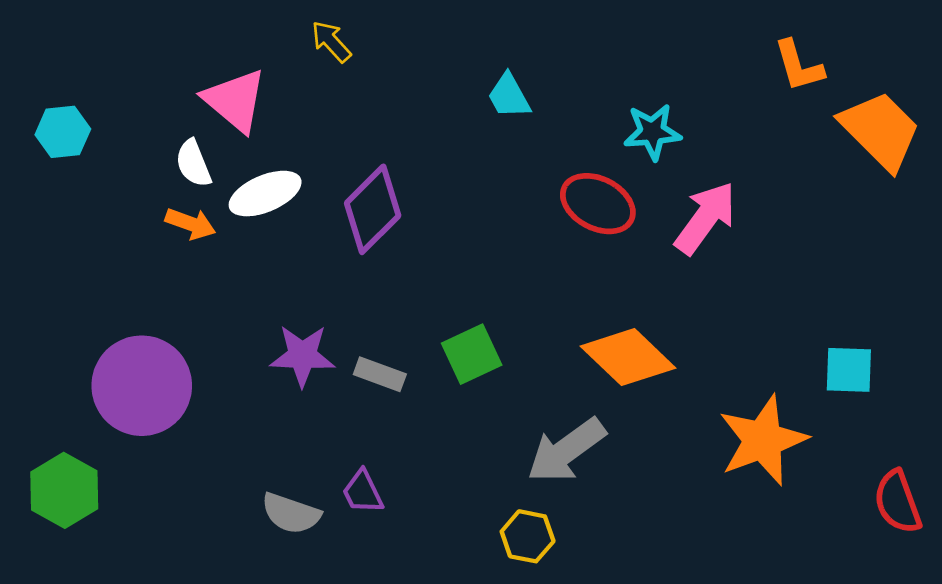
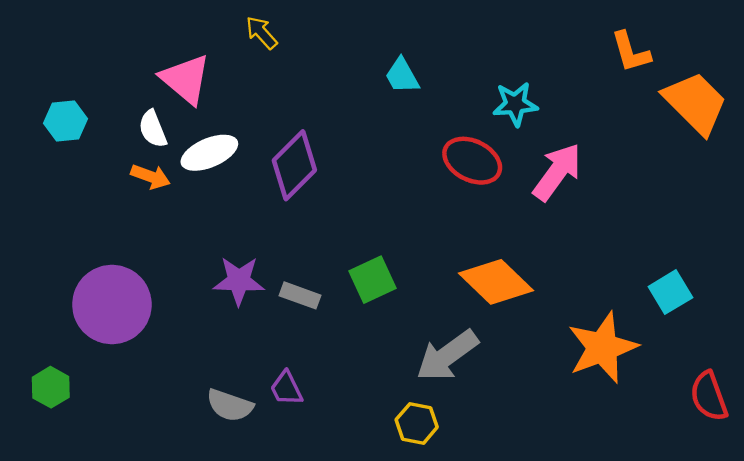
cyan hexagon: (63, 132) -> (66, 121), moved
cyan square: (849, 370) -> (670, 292), turned -33
green hexagon: (64, 490) -> (51, 387), size x0.7

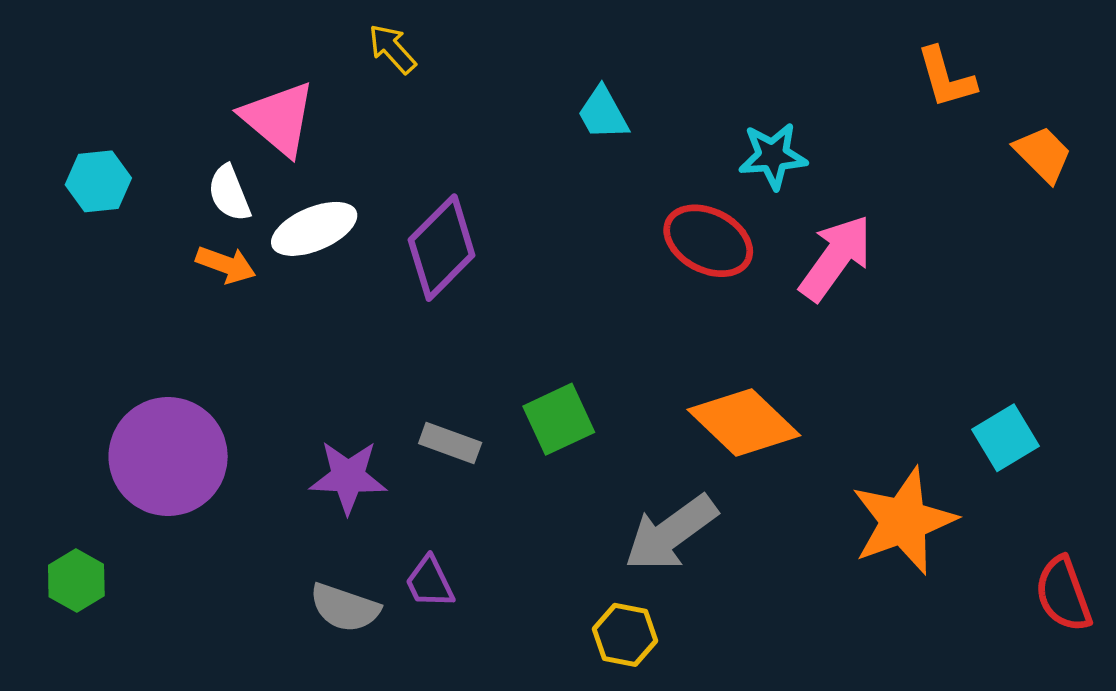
orange trapezoid: (695, 103) -> (1043, 154), size x0.6
purple star: (239, 281) -> (348, 477), moved

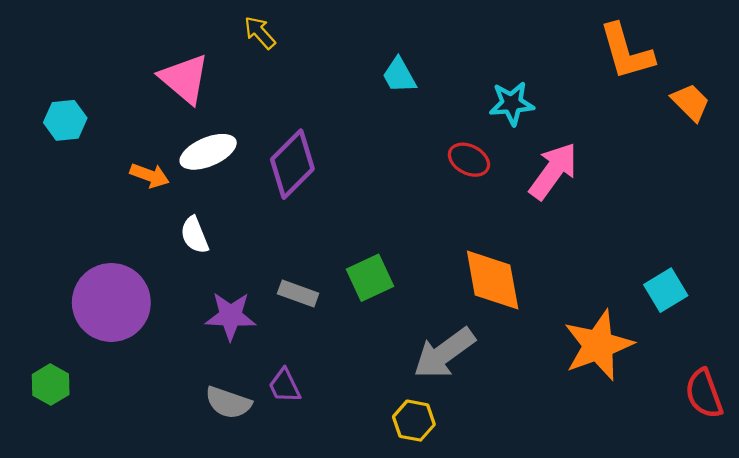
orange L-shape: (946, 78) -> (626, 52), size x1.4
white semicircle: (229, 193) -> (195, 235), moved
red ellipse: (708, 241) -> (469, 160), size x0.7
orange diamond: (744, 423) -> (493, 280), turned 36

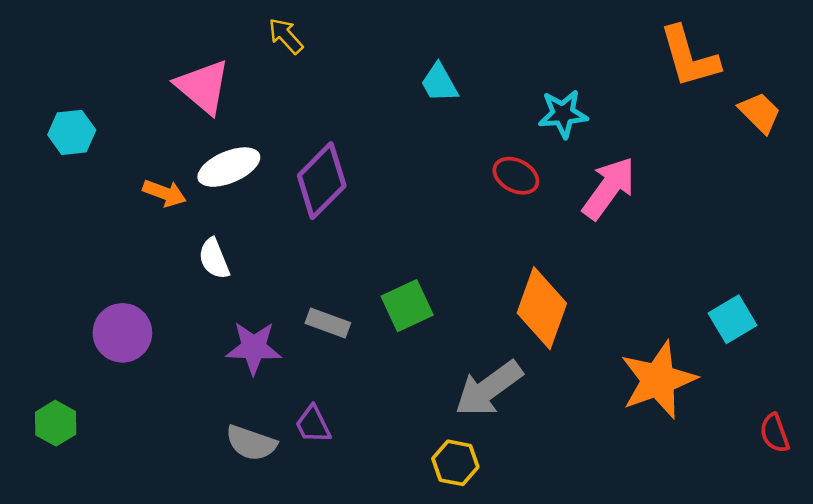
orange diamond: (493, 280) -> (542, 308), turned 30
purple circle: (111, 302) -> (122, 333), size x0.7
red semicircle: (704, 394) -> (775, 433), size x0.7

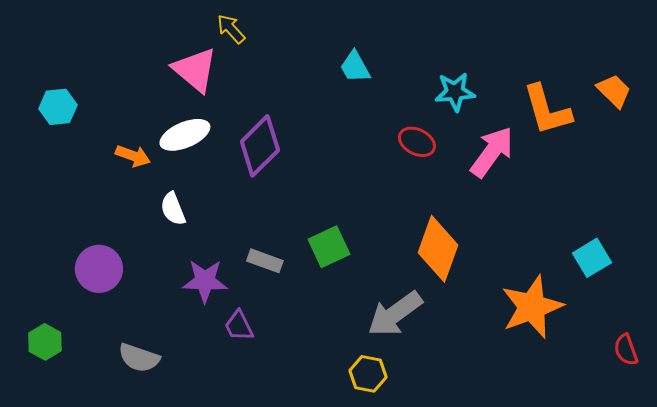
orange L-shape: (689, 57) -> (547, 110), moved
pink triangle: (203, 87) -> (195, 70), moved
purple trapezoid: (313, 424) -> (239, 326), moved
gray semicircle: (251, 443) -> (139, 358), moved

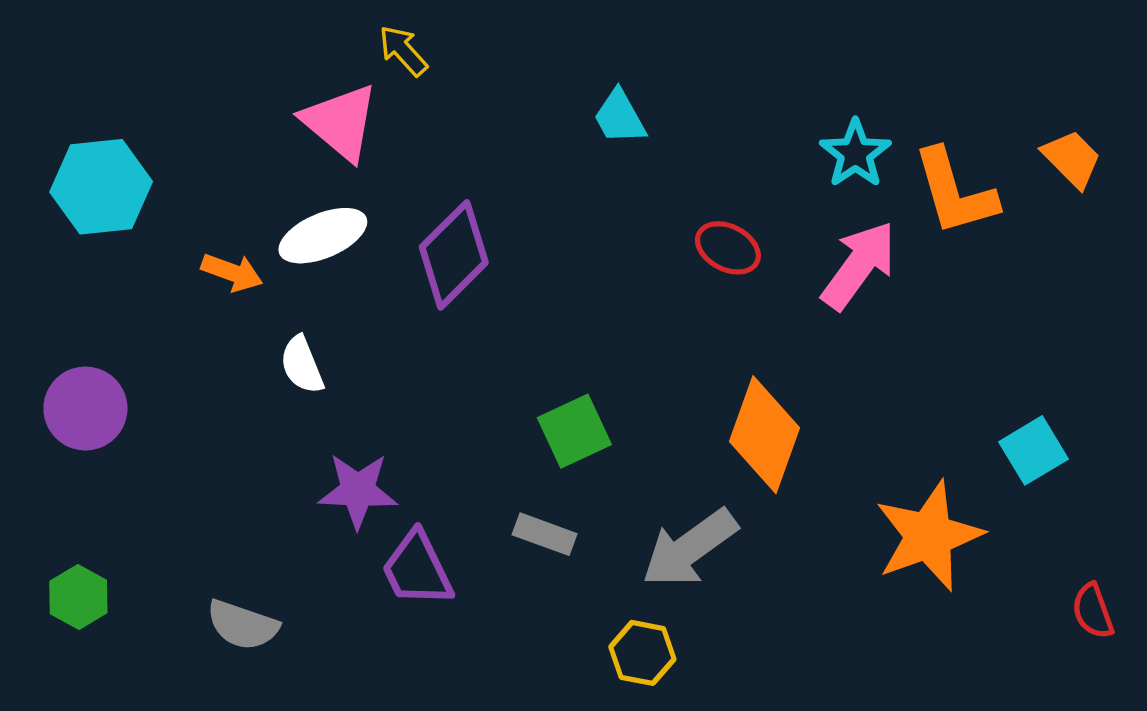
cyan star: (455, 92) -> (855, 154), moved, turned -30
cyan hexagon: (58, 107) -> (101, 187), size x1.5
gray rectangle: (265, 261) -> (545, 534), moved
purple circle: (99, 269) -> (85, 408), moved
purple trapezoid: (239, 326) -> (417, 569), size x1.4

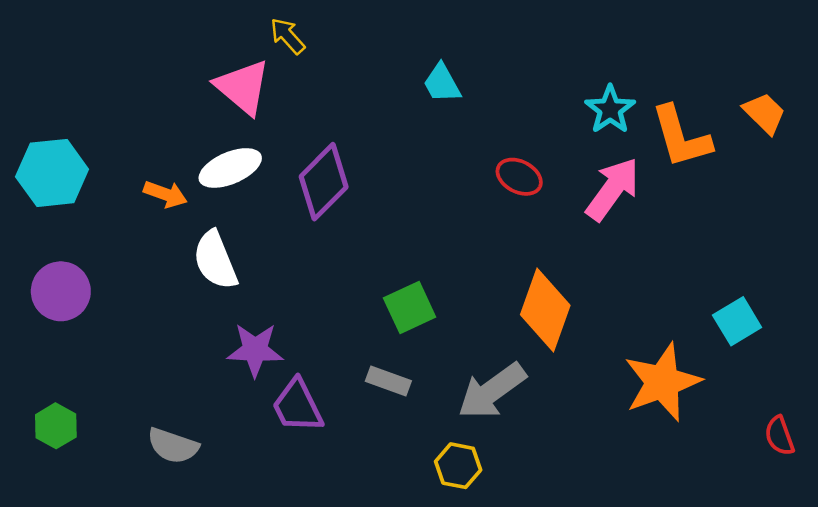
cyan hexagon: (101, 187) -> (52, 173), moved
white semicircle: (302, 365) -> (215, 260), size x1.4

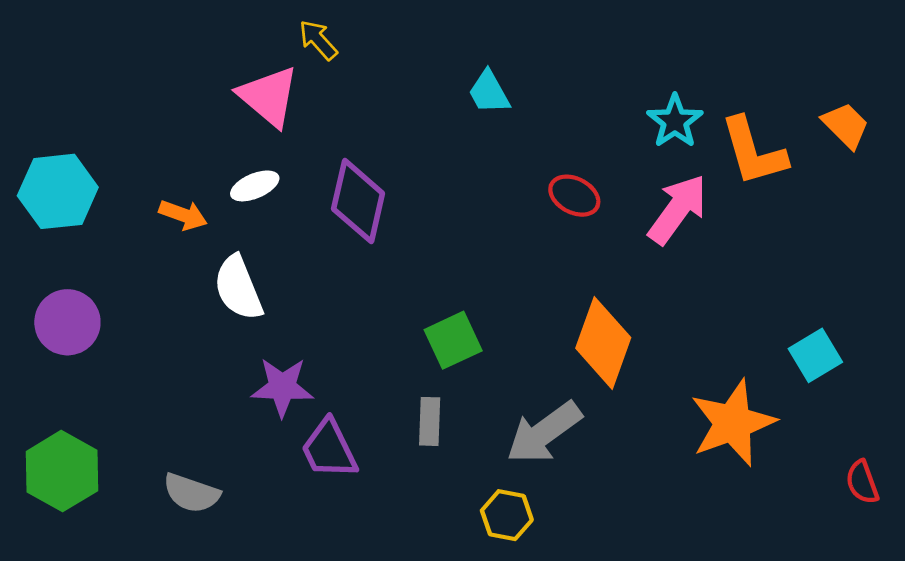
white ellipse: (230, 168) -> (255, 186), size x0.7
purple diamond: (324, 182) -> (358, 201), turned -32
gray rectangle: (388, 381) -> (430, 421), turned 72
green hexagon: (56, 426) -> (62, 471), size x1.6

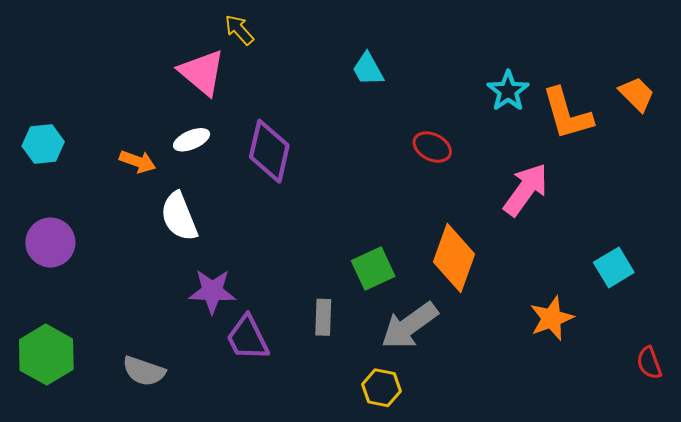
cyan hexagon: (58, 191) -> (43, 144), size x0.7
pink arrow: (678, 209) -> (526, 190), moved
green square: (453, 340) -> (373, 268), moved
orange star: (733, 423) -> (552, 318), size x0.7

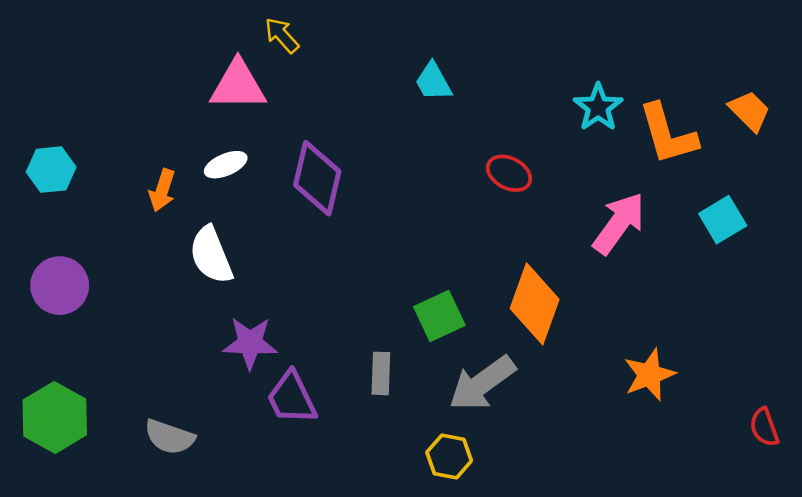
pink triangle: (202, 72) -> (238, 85), turned -40
orange arrow: (138, 162) -> (162, 190), turned 88
cyan square: (614, 267) -> (723, 220), moved

